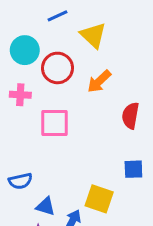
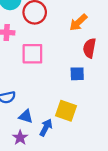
orange arrow: (99, 81) -> (78, 22), moved
blue square: (133, 169) -> (77, 74), moved

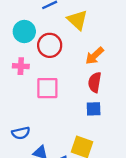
red semicircle: (89, 48) -> (95, 82), moved

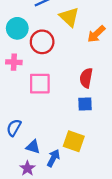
orange arrow: (95, 56) -> (96, 34), moved
blue semicircle: (21, 133) -> (14, 128), turned 132

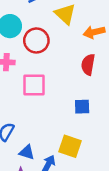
orange arrow: (96, 34) -> (94, 32), turned 30
red semicircle: (86, 78) -> (88, 65), moved

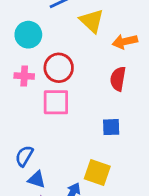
red circle: (36, 40) -> (59, 68), moved
blue triangle: (27, 152) -> (37, 179), moved

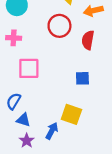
red circle: (59, 68) -> (59, 26), moved
pink square: (56, 102) -> (29, 68), moved

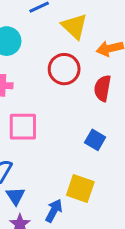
blue square: (82, 78) -> (95, 140), turned 32
blue triangle: (23, 120) -> (15, 196), turned 40

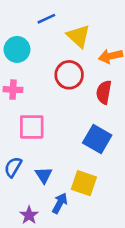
blue square: (95, 140) -> (97, 139), size x1.5
blue triangle: (15, 196) -> (44, 175), moved

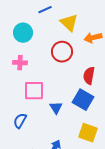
red semicircle: (104, 92) -> (89, 76), moved
blue triangle: (44, 175) -> (56, 108), moved
yellow square: (84, 183) -> (88, 133), moved

